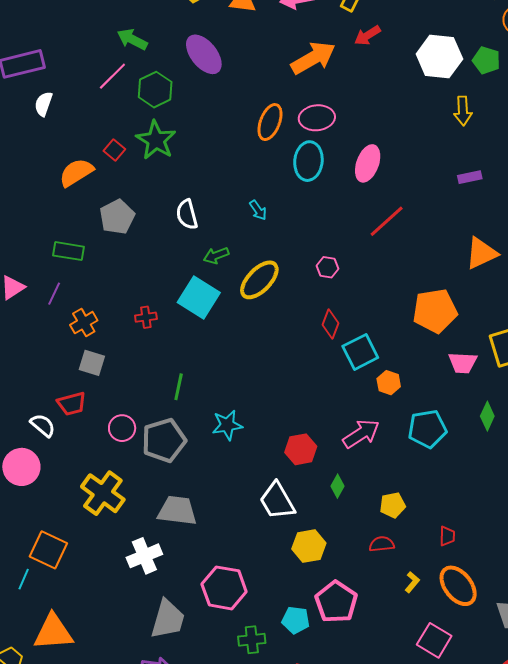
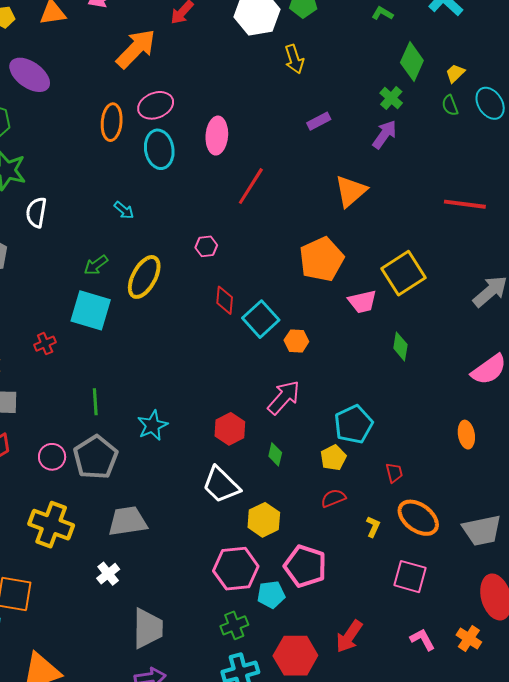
white semicircle: (187, 214) -> (36, 212), moved, turned 40
cyan pentagon: (427, 429) -> (354, 424), moved
white cross: (144, 556) -> (108, 574), size x0.7
pink hexagon: (224, 588) -> (236, 569), moved

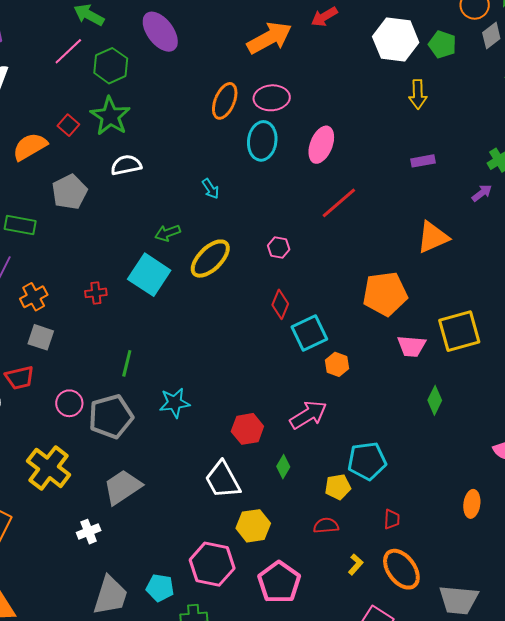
purple arrow: (385, 134) -> (482, 193), size x0.7
white semicircle: (36, 212) -> (126, 165), turned 52
gray trapezoid: (128, 521) -> (123, 487), turned -42
cyan pentagon: (271, 595) -> (160, 588), moved

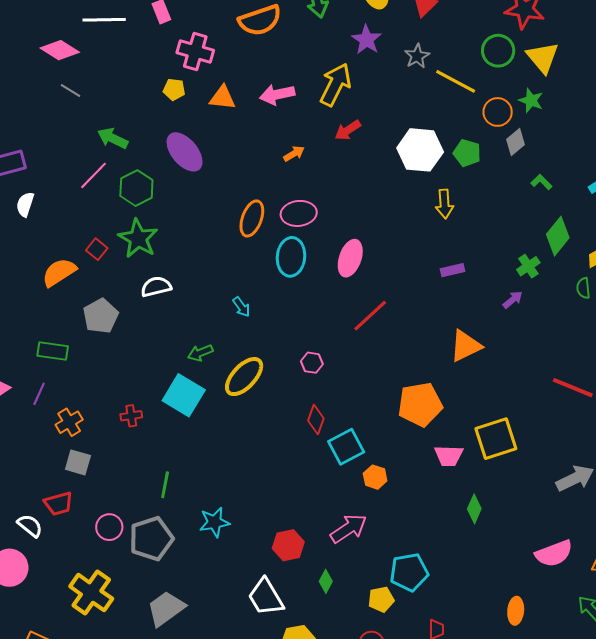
orange arrow: (270, 38) -> (294, 154), size x0.5

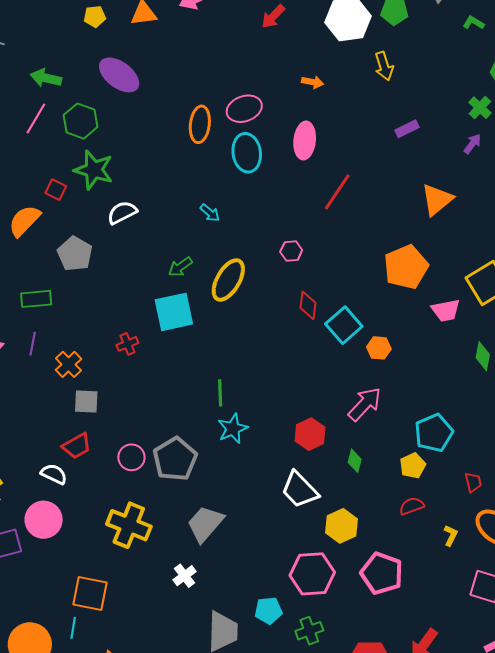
orange arrow: (294, 154) -> (312, 82), moved, turned 55
cyan square: (184, 395) -> (174, 312), turned -30
green line: (165, 485) -> (220, 393), moved

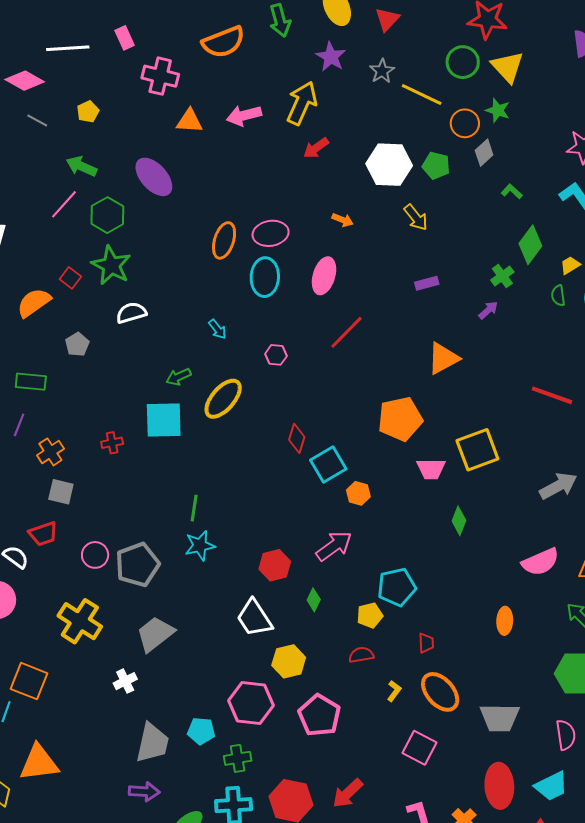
yellow pentagon: (95, 16) -> (88, 112), moved, turned -30
yellow arrow: (384, 66) -> (416, 217), turned -32
pink hexagon: (291, 251) -> (276, 355), moved
gray pentagon: (75, 254) -> (77, 344), size x0.7

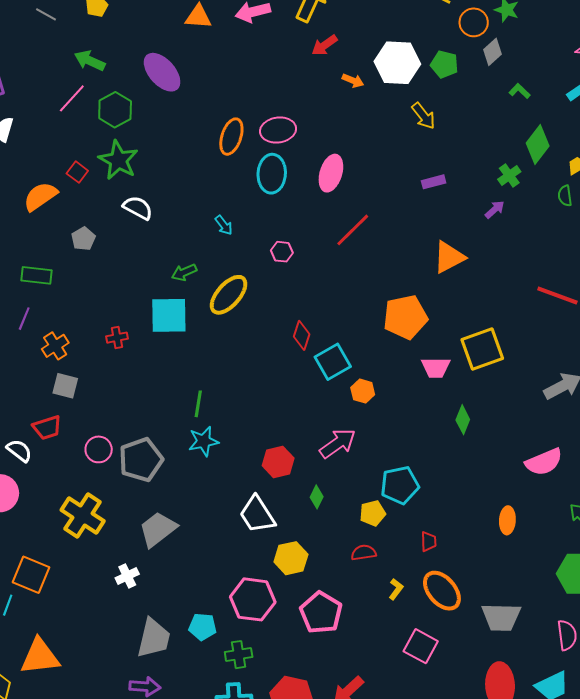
orange arrow: (343, 220) -> (353, 81), moved
white semicircle: (131, 313) -> (138, 208), turned 44

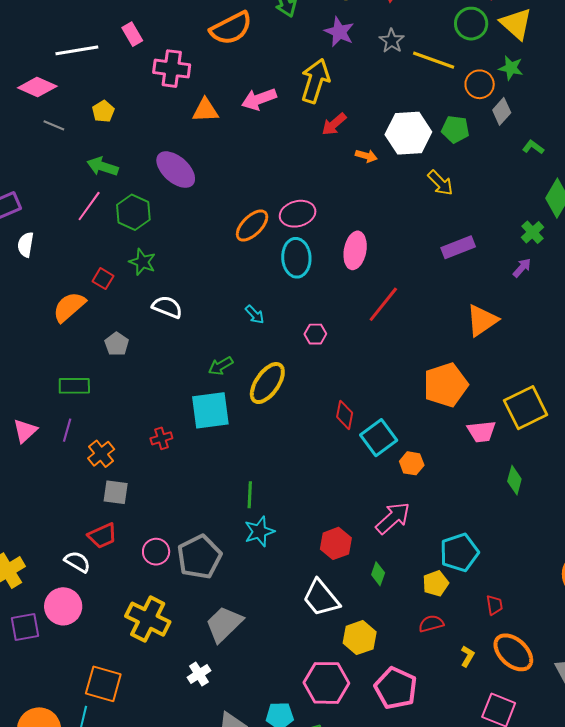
orange ellipse: (231, 137) -> (252, 226), turned 33
green star: (118, 160) -> (142, 262), size x0.7
purple rectangle: (434, 182) -> (458, 247), size x1.4

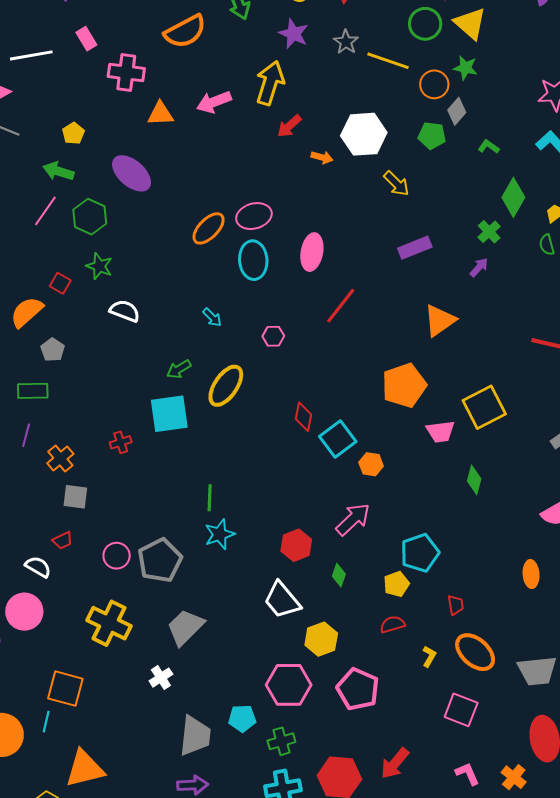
yellow pentagon: (103, 111) -> (73, 133), moved
green pentagon: (455, 129) -> (432, 136), moved
gray pentagon: (117, 344) -> (53, 350), moved
red trapezoid: (102, 536) -> (63, 540), size x0.7

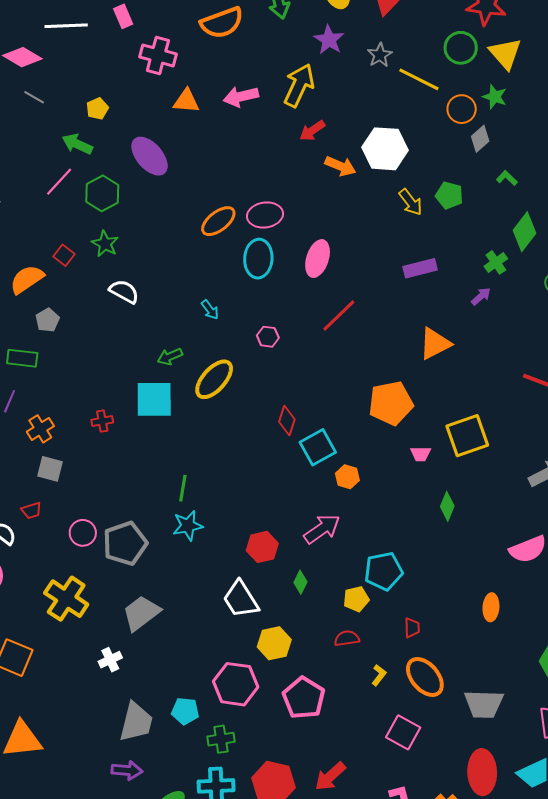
green pentagon: (432, 136) -> (449, 195), moved
orange arrow: (322, 157) -> (340, 166), size x1.4
pink trapezoid: (440, 432) -> (421, 454), size x0.7

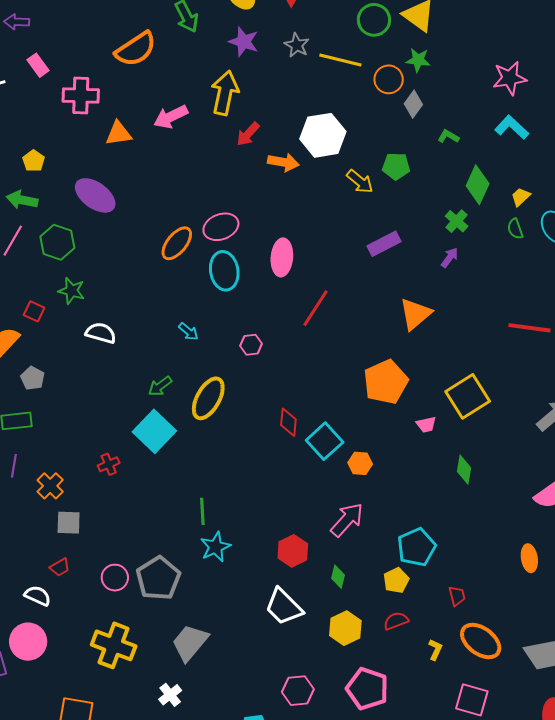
cyan square: (154, 399) -> (154, 431), turned -33
yellow hexagon: (274, 643) -> (345, 628), moved
pink hexagon: (236, 684) -> (298, 691), size x0.7

